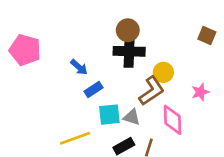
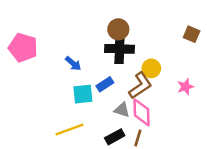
blue rectangle: (94, 89) -> (105, 84), moved
cyan square: (109, 115) -> (83, 94), moved
pink diamond: (173, 120) -> (142, 112), moved

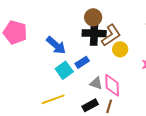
blue arrow: (73, 63) -> (56, 45), size x1.5
brown L-shape: (140, 85) -> (111, 35), moved
cyan square: (83, 94) -> (64, 70), turned -30

